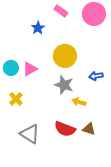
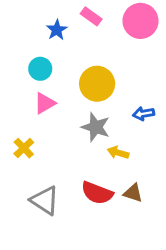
blue star: (38, 28) -> (57, 30), moved
cyan circle: (11, 68) -> (40, 69), moved

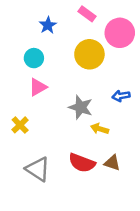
pink rectangle: (91, 16) -> (87, 14), moved
pink circle: (140, 21) -> (120, 33), moved
yellow circle: (97, 84) -> (89, 54), moved

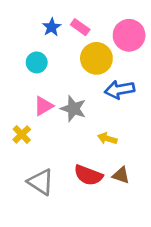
pink rectangle: (87, 14) -> (80, 27), moved
pink triangle: (38, 87) -> (43, 106), moved
blue arrow: (121, 96) -> (120, 90), moved, size x1.5
gray star: (81, 107) -> (73, 109), moved

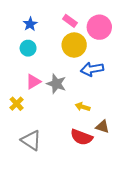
blue star: (52, 27) -> (30, 24), moved
pink rectangle: (80, 27) -> (70, 21), moved
red semicircle: (88, 175) -> (81, 137), moved
brown triangle: (121, 175) -> (102, 127), moved

